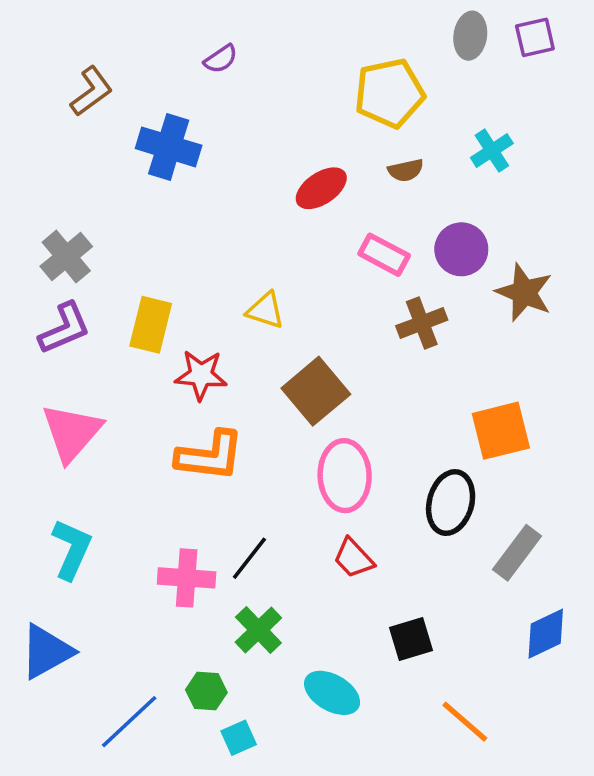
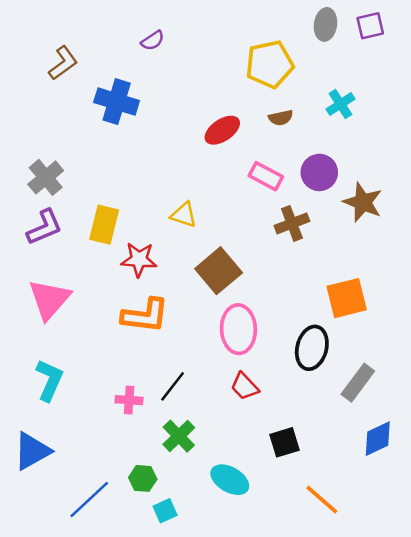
pink cross: (187, 578) -> (129, 400), size x0.7

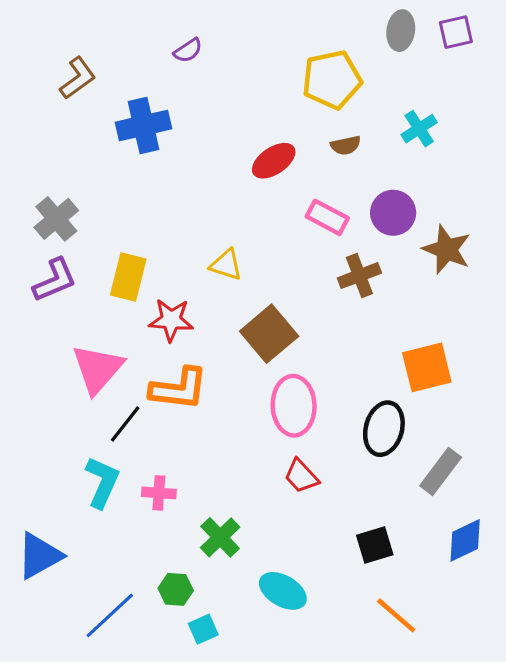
blue cross: (117, 102) -> (144, 125), turned -30
pink triangle: (49, 299) -> (98, 369), moved
cyan L-shape: (49, 380) -> (102, 482), moved
black line: (173, 386) -> (125, 424), moved
black square: (284, 442) -> (375, 545), moved

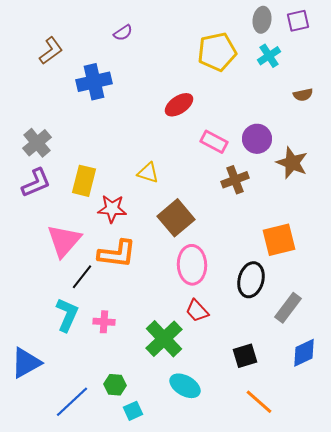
cyan cross: (419, 129) -> (269, 56), moved
brown semicircle: (346, 145) -> (303, 95), moved
green cross: (220, 537) -> (164, 339), moved, size x1.4

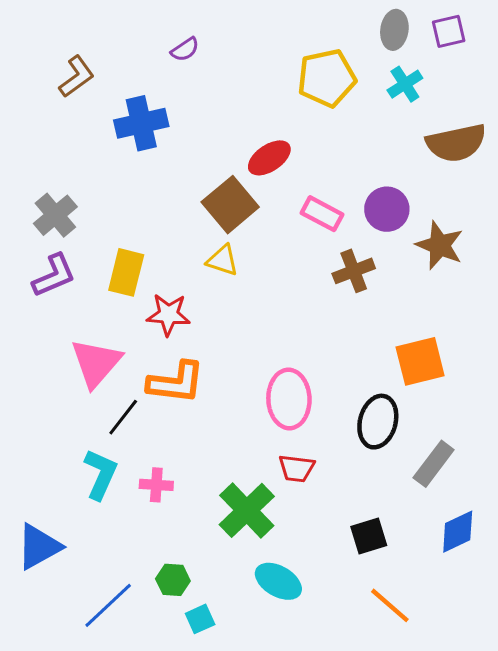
brown semicircle: (303, 95) -> (456, 143), size x2.0
brown square: (176, 218) -> (230, 205), moved
red trapezoid: (197, 311) -> (296, 468), turned -40

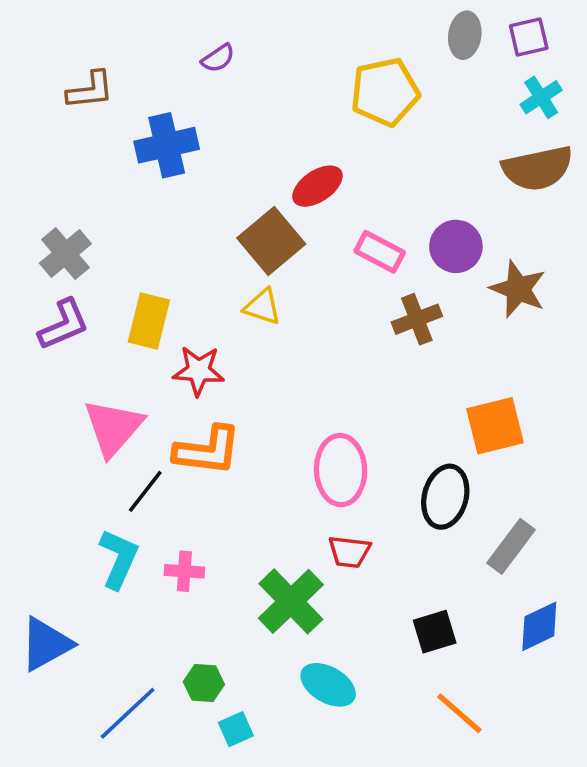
brown L-shape: (76, 77) -> (90, 90), turned 30
cyan cross: (405, 84) -> (541, 97), moved

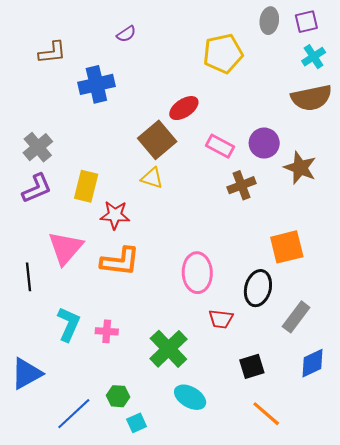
black line: (145, 491) -> (29, 277), moved, turned -44
red trapezoid: (349, 552) -> (221, 319), moved

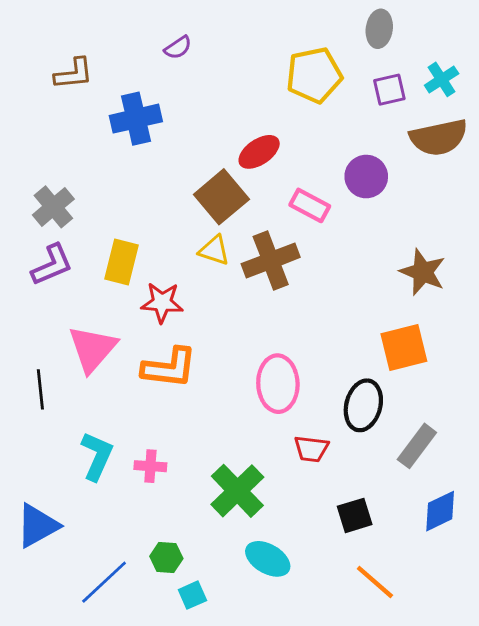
purple square: (306, 22) -> (389, 90), moved
purple circle: (264, 143) -> (366, 177), moved
brown star: (300, 168) -> (423, 272), moved
brown cross: (242, 185) -> (271, 261), moved, size x1.4

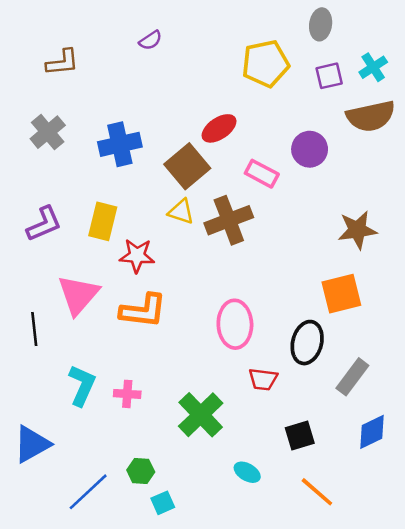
blue cross: (136, 119) -> (120, 144), moved
gray cross: (53, 207) -> (48, 132), moved
brown star: (423, 272) -> (357, 230), turned -30
cyan ellipse: (268, 559) -> (247, 472), moved, size x0.7

